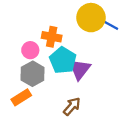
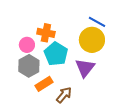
yellow circle: (91, 18) -> (92, 40), moved
purple triangle: (80, 69) -> (85, 68), moved
orange rectangle: (21, 97) -> (44, 84), moved

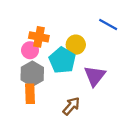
orange cross: (46, 33) -> (39, 37), moved
yellow circle: (92, 40) -> (76, 45), moved, size x0.7
orange rectangle: (44, 84) -> (30, 94), moved, turned -60

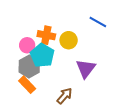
orange cross: (39, 37) -> (46, 35), moved
cyan pentagon: (62, 60) -> (42, 55), moved
orange rectangle: (30, 94) -> (27, 85), turned -42

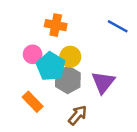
orange cross: (46, 35) -> (56, 25), moved
yellow circle: (69, 40) -> (70, 57), moved
gray hexagon: (29, 66) -> (68, 80), moved

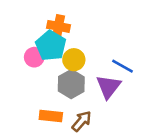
blue line: (118, 26) -> (122, 66), moved
cyan pentagon: (51, 66) -> (51, 46), moved
orange rectangle: (33, 102) -> (51, 116), moved, turned -40

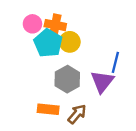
pink circle: (34, 57) -> (32, 24), moved
yellow circle: (74, 60) -> (70, 42), moved
blue line: (122, 66) -> (115, 62), turned 75

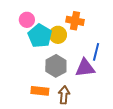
orange cross: (55, 25) -> (75, 21), moved
purple triangle: (102, 82) -> (85, 68), turned 45
brown arrow: (77, 114) -> (64, 95), turned -36

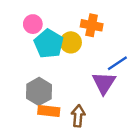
blue line: (96, 52) -> (117, 63), turned 42
gray hexagon: (56, 66) -> (39, 91), moved
purple triangle: (85, 68) -> (104, 83), turned -50

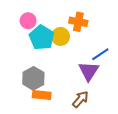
brown arrow: (78, 116) -> (80, 99), moved, turned 36

